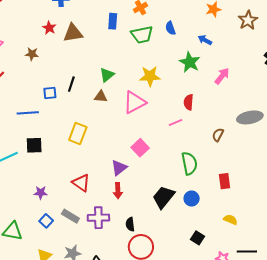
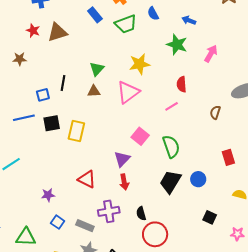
blue rectangle: (113, 21) -> (95, 15), turned -35
black square: (34, 145) -> (52, 123), moved
green semicircle: (189, 163) -> (171, 146), moved
gray rectangle: (70, 216) -> (85, 226), moved

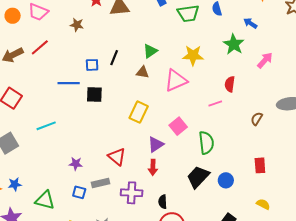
yellow rectangle: (76, 131) -> (139, 112), moved
blue square: (58, 222) -> (79, 192), turned -32
gray rectangle: (85, 226) -> (101, 183), moved, turned -48

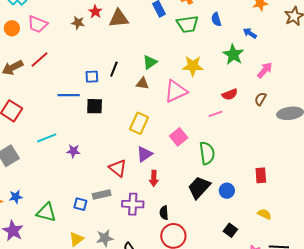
brown star: (77, 25) -> (78, 23), moved
red semicircle: (230, 84) -> (230, 94), turned -119
brown semicircle: (257, 119) -> (260, 99), moved
purple triangle: (156, 144) -> (144, 154), moved
purple star: (76, 164) -> (73, 151), moved

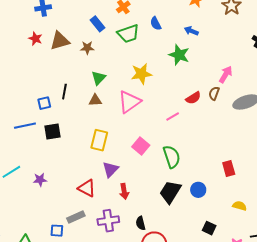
brown star: (78, 23) -> (87, 48), moved
pink arrow: (265, 70) -> (226, 74), moved
red semicircle: (230, 94) -> (193, 98), moved

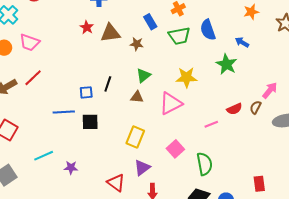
blue semicircle: (156, 24) -> (208, 30), size x1.5

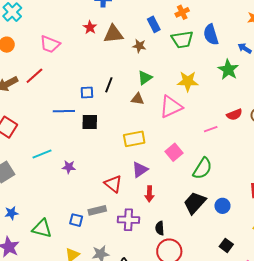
pink trapezoid: (30, 42) -> (50, 44), moved
yellow rectangle: (135, 137) -> (134, 139), turned 55
green semicircle: (204, 164) -> (202, 168), turned 40

